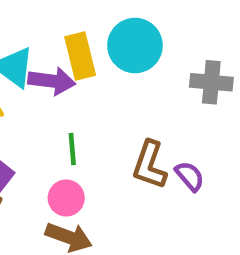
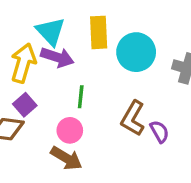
cyan circle: (135, 46) -> (136, 52), moved
purple arrow: (52, 81) -> (57, 57), moved

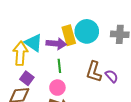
cyan triangle: (51, 31) -> (34, 43), moved
yellow rectangle: (99, 32) -> (69, 35), moved
purple arrow: (57, 57) -> (56, 44), moved

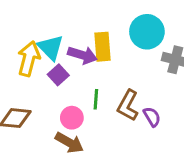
cyan circle: (87, 31) -> (147, 32), moved
green line: (59, 66) -> (96, 99), moved
purple square: (27, 78) -> (58, 75), moved

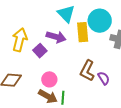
cyan triangle: (51, 47) -> (66, 14), moved
yellow rectangle: (103, 47) -> (83, 32), moved
green line: (96, 99) -> (63, 98), moved

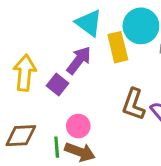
purple arrow: (56, 37) -> (79, 60), turned -60
green line: (63, 98) -> (57, 147), moved

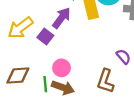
yellow arrow: (25, 73) -> (20, 28), turned -132
brown L-shape: (134, 104) -> (105, 81), moved

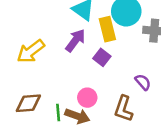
purple square: (45, 36) -> (102, 57), moved
pink circle: (62, 68) -> (87, 98), moved

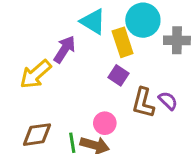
purple arrow: (75, 40) -> (64, 49), moved
brown L-shape: (123, 109) -> (143, 103), moved

